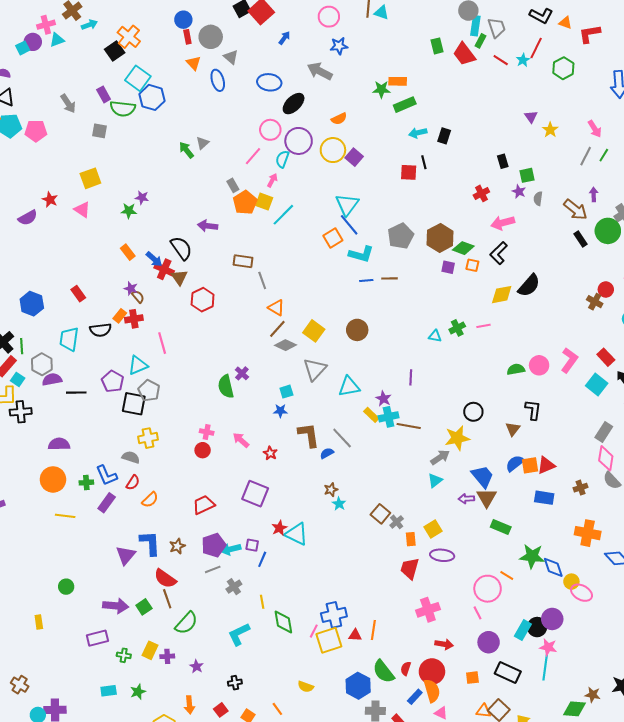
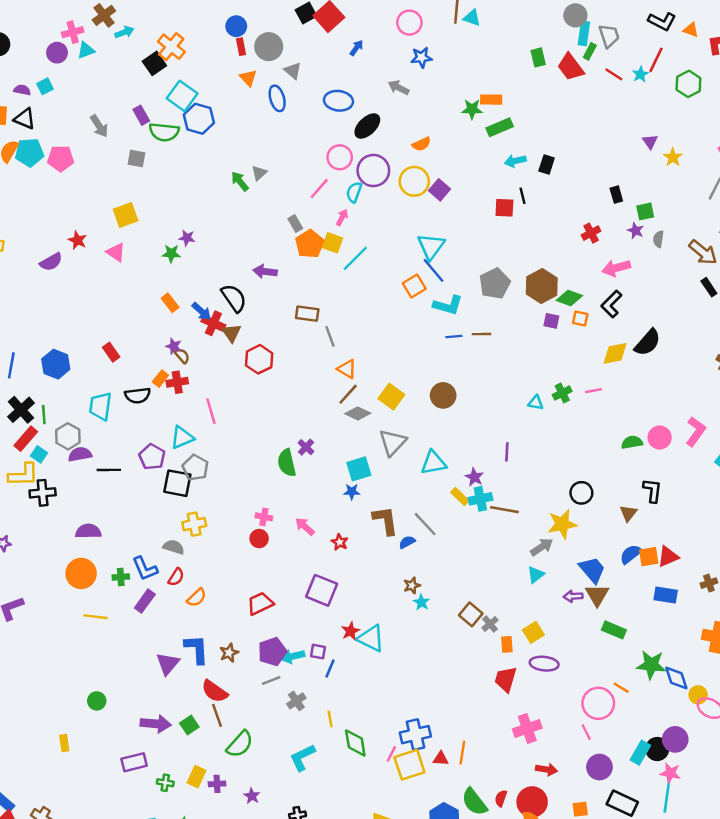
cyan square: (23, 48) -> (45, 86), moved
gray arrow: (320, 71) -> (399, 88), size x0.7
cyan square: (286, 392) -> (359, 469), size x1.5

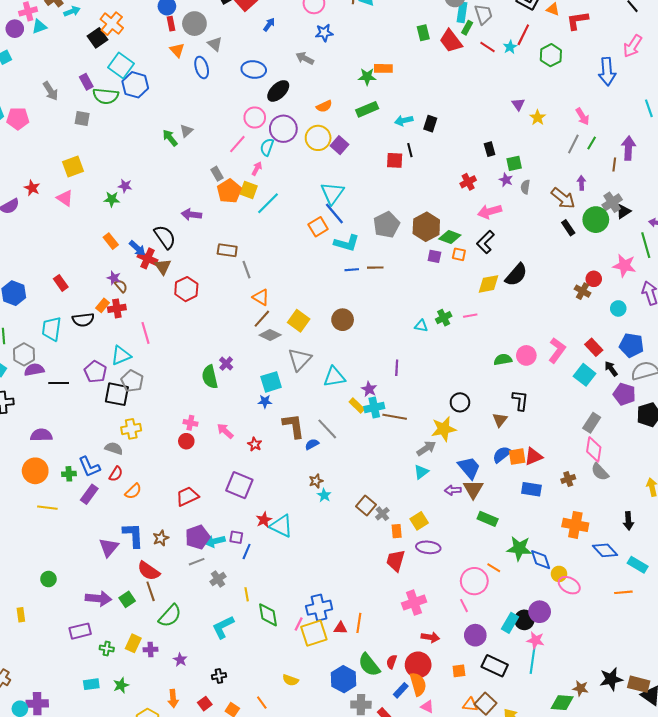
green rectangle: (500, 127) -> (367, 109), moved

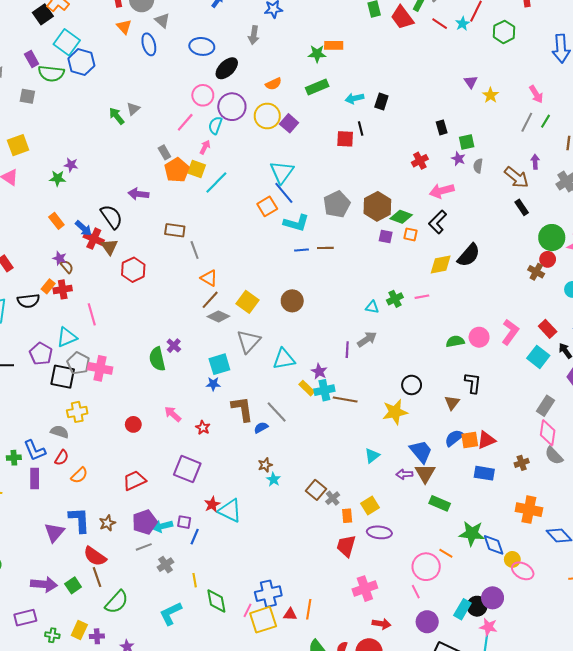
gray arrow: (305, 58) -> (254, 35), turned -108
green circle: (596, 220) -> (552, 238), moved
pink cross: (190, 423) -> (100, 368), moved, size x1.6
gray arrow: (426, 448) -> (367, 339), moved
purple rectangle: (89, 494) -> (35, 478), turned -36

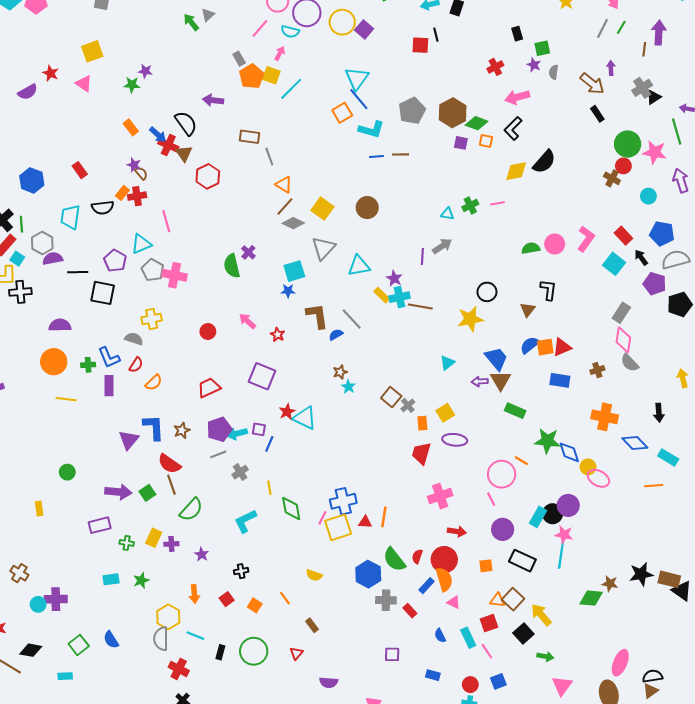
cyan semicircle: (215, 125) -> (290, 32), turned -96
black square: (63, 377) -> (103, 293), moved

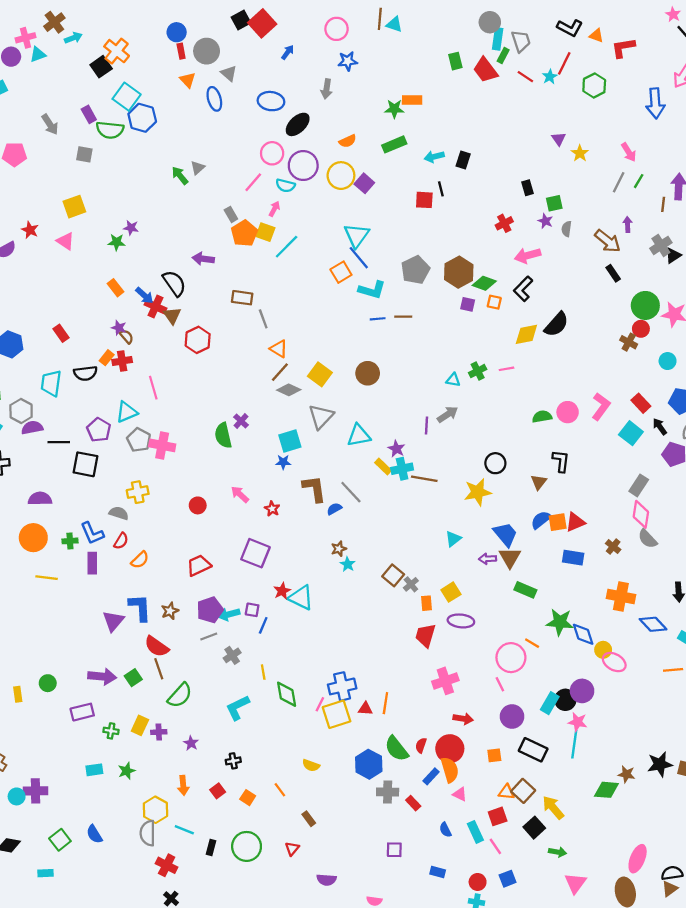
brown cross: (597, 370) -> (613, 547), turned -32
green circle: (67, 472) -> (48, 683), moved

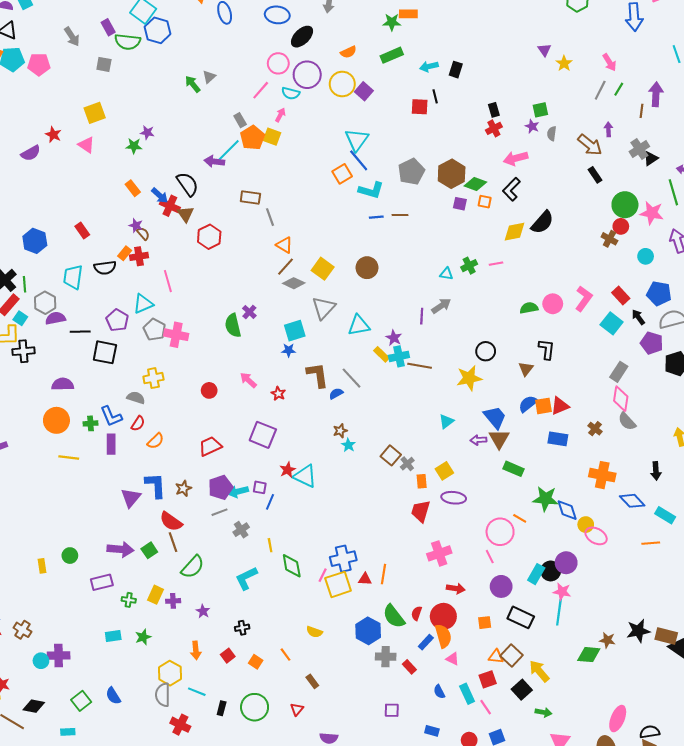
black rectangle: (528, 188) -> (494, 110), moved
cyan line: (287, 247) -> (229, 150), moved

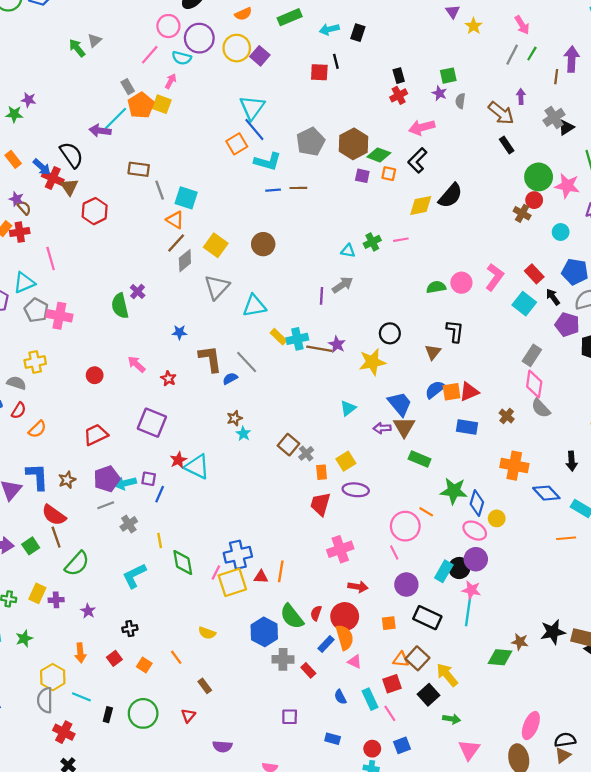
gray diamond: (294, 283) -> (185, 261), turned -65
cyan square: (295, 331) -> (186, 198), moved, turned 35
purple star: (394, 338) -> (337, 344), moved
blue diamond: (567, 510) -> (477, 503), turned 35
pink ellipse: (596, 536) -> (475, 531), moved

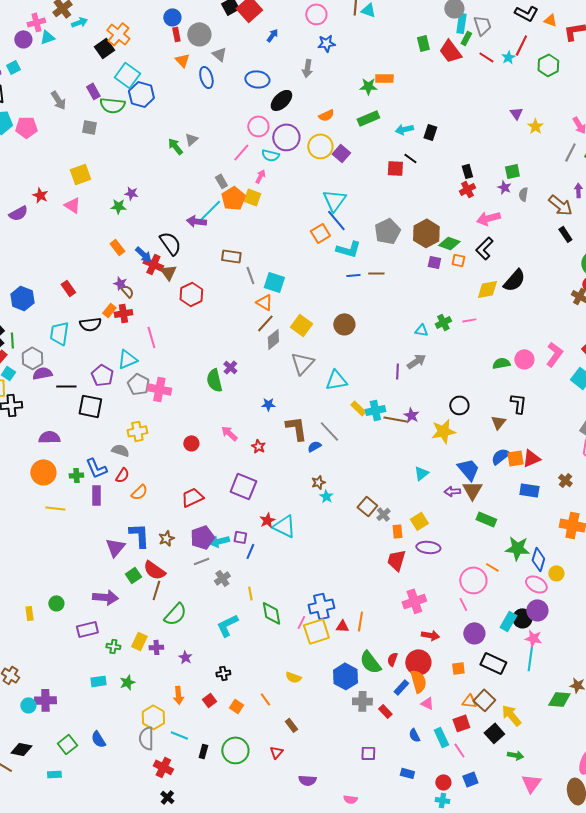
black line: (336, 61) -> (410, 158), turned -40
brown line: (56, 537) -> (156, 590), turned 36
green square: (31, 546) -> (133, 575), moved

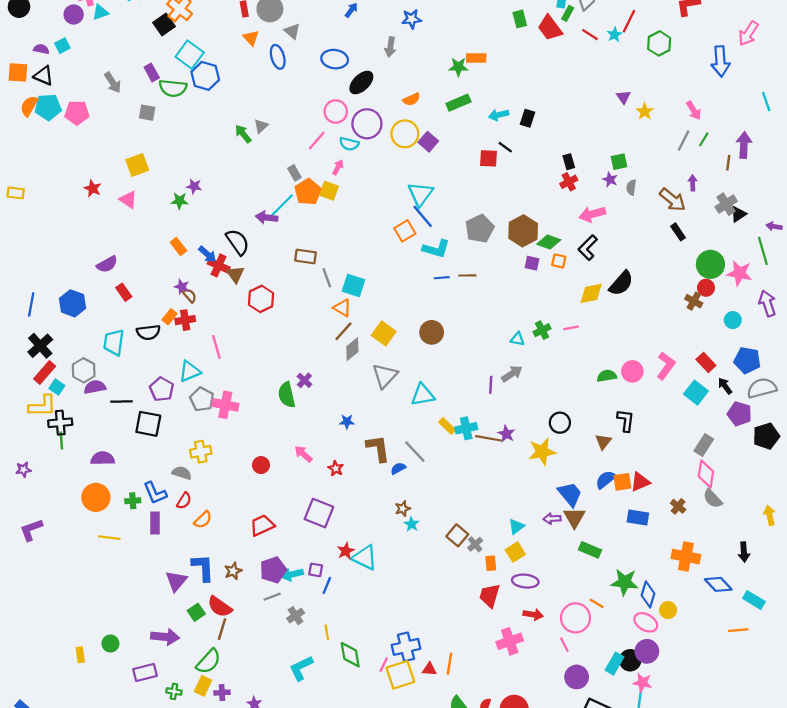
purple semicircle: (18, 213) -> (107, 264), moved
green line: (12, 340) -> (61, 441), moved
cyan triangle: (421, 473) -> (516, 526), moved
green semicircle: (175, 614) -> (209, 661), moved
red arrow: (430, 635) -> (533, 615), moved

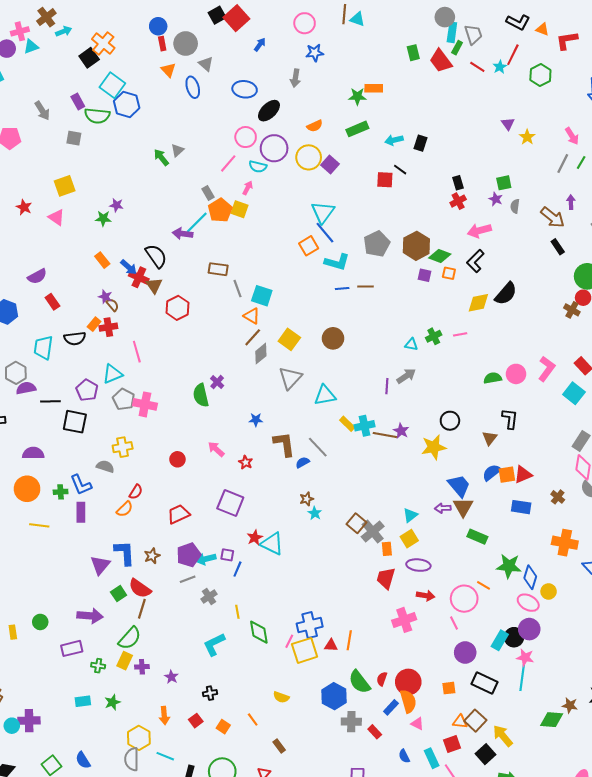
red semicircle: (184, 501) -> (136, 492), moved
gray cross: (475, 544) -> (373, 531), size x1.6

